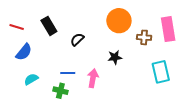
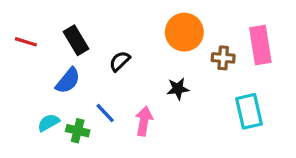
blue semicircle: (24, 52) -> (68, 81), moved
blue line: (68, 73) -> (105, 113), turned 48
green cross: (60, 91) -> (78, 131), moved

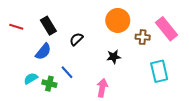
pink rectangle: (260, 45) -> (166, 29), turned -30
pink arrow: (144, 121) -> (102, 88), moved

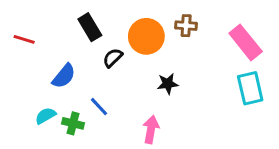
orange circle: (118, 20) -> (146, 36), moved
black rectangle: (48, 26) -> (90, 27), moved
brown cross: (143, 37) -> (186, 26), moved
cyan rectangle: (159, 71) -> (250, 88), moved

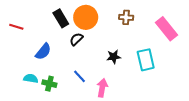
orange circle: (146, 36) -> (86, 17), moved
cyan rectangle: (250, 88) -> (146, 60), moved
blue line: (99, 107) -> (79, 76), moved
cyan semicircle: (46, 116) -> (31, 78), turned 40

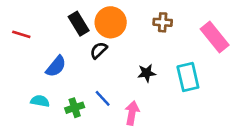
green cross: (49, 84) -> (75, 108), moved, turned -32

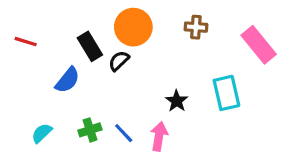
black rectangle: (79, 24) -> (90, 46), moved
black star: (147, 73) -> (177, 101), moved, turned -30
blue line: (103, 98) -> (124, 133), moved
cyan semicircle: (40, 101) -> (42, 133), moved, turned -54

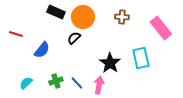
red line: (26, 42) -> (16, 34), moved
black rectangle: (90, 46) -> (56, 12), moved, turned -36
black star: (177, 101) -> (110, 63), size x1.5

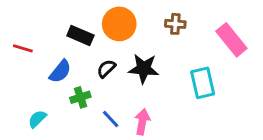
black rectangle: (56, 12) -> (80, 35), moved
black semicircle: (74, 38) -> (106, 69), moved
black star: (110, 63) -> (144, 69), moved, turned -30
green cross: (56, 81) -> (80, 97), moved

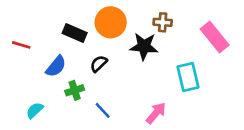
black star: (144, 69) -> (144, 46), moved
pink arrow: (142, 122) -> (156, 113), moved, turned 30

